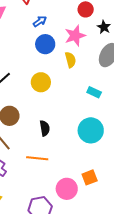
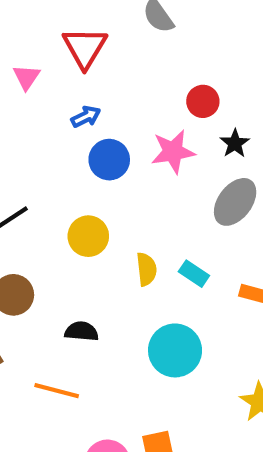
blue arrow: (40, 21) -> (86, 117), moved
yellow semicircle: (70, 60) -> (146, 269), moved
black semicircle: (45, 128) -> (81, 331), turned -84

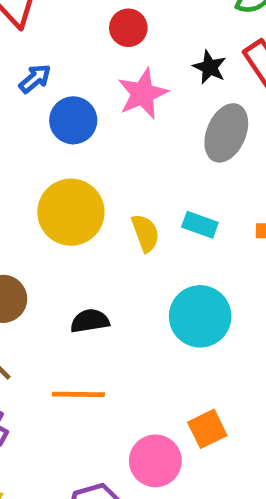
red circle: (203, 101) -> (128, 28), moved
yellow circle: (88, 236) -> (71, 212), size x1.4

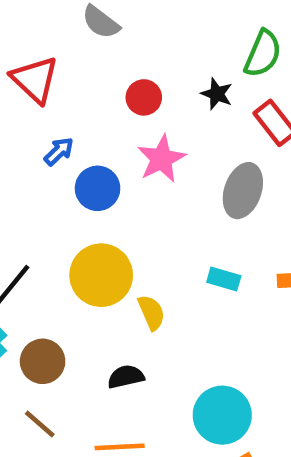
black star: (210, 67) -> (217, 94), moved
yellow semicircle: (145, 233) -> (151, 312), moved
cyan circle: (200, 316) -> (222, 415), moved

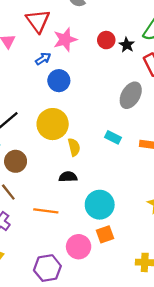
red circle: (144, 97) -> (106, 40), moved
pink star: (161, 159) -> (65, 40), moved
black semicircle: (126, 377) -> (68, 177), moved

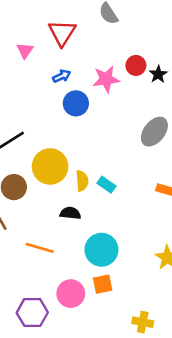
pink star: (65, 40) -> (106, 79), moved
yellow circle: (53, 124) -> (50, 166), moved
cyan rectangle: (113, 137) -> (106, 185), moved

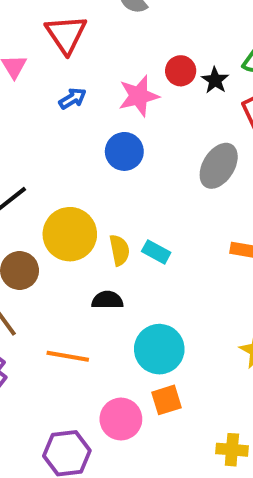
blue circle: (76, 103) -> (124, 151), moved

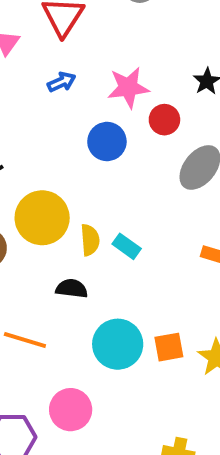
red circle: (181, 71) -> (164, 120), moved
orange square: (166, 400) -> (169, 347), moved

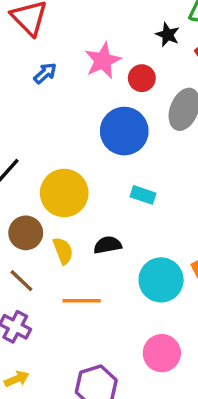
blue circle: (107, 141) -> (124, 131), moved, size x1.4
yellow semicircle: (90, 240) -> (63, 251), moved
pink circle: (71, 410) -> (162, 353), moved

